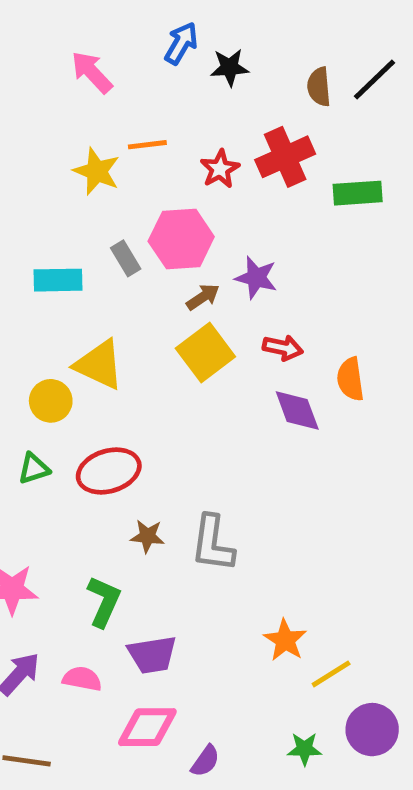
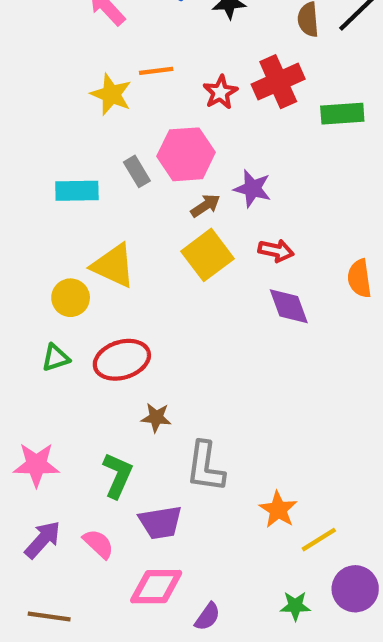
orange semicircle: (350, 379) -> (359, 278), moved
gray L-shape: (213, 543) -> (205, 467), moved
pink semicircle: (82, 679) -> (98, 544), turned 32

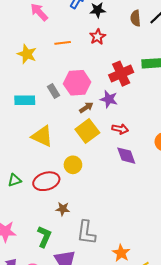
red cross: (278, 82) -> (121, 74), moved
red star: (220, 92) -> (98, 37), moved
yellow star: (111, 94) -> (27, 54), moved
yellow circle: (71, 298) -> (73, 165), moved

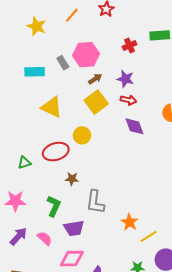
orange line: (63, 43) -> (72, 15), turned -42
red cross: (121, 74) -> (129, 46), size x0.6
purple star: (109, 99) -> (125, 79), moved
green triangle: (15, 180) -> (24, 163), moved

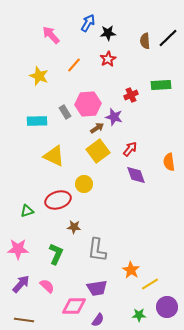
purple star: (125, 79) -> (114, 117), moved
red arrow: (128, 100) -> (130, 149), turned -63
purple trapezoid: (74, 228) -> (97, 288), moved

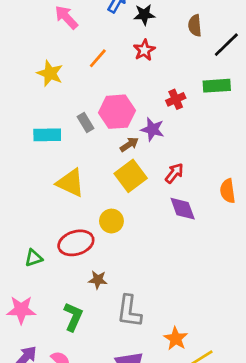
black line: (168, 38) -> (226, 45), moved

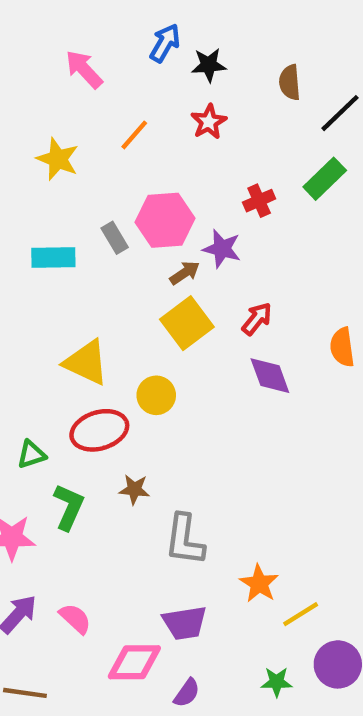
green rectangle: (217, 86) -> (325, 179), turned -40
yellow triangle: (70, 183) -> (86, 363), moved
green L-shape: (73, 317) -> (69, 507), moved

